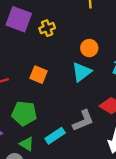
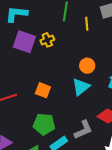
yellow cross: (47, 28) -> (47, 40), moved
green pentagon: (24, 113) -> (44, 124), moved

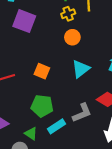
yellow cross: (47, 40) -> (68, 14), moved
orange circle: (87, 66) -> (72, 37), moved

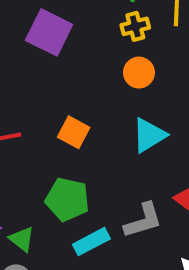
green triangle: (31, 134) -> (22, 239), moved

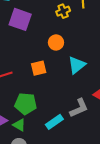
orange circle: (139, 73) -> (56, 42), moved
orange square: (74, 132) -> (39, 68), turned -35
green pentagon: (67, 199) -> (26, 104), moved

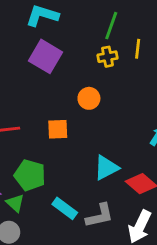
cyan triangle: (77, 65) -> (106, 168), moved
gray L-shape: (79, 108) -> (100, 216), moved
cyan rectangle: (54, 122) -> (65, 208), turned 60

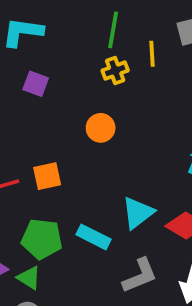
purple square: (45, 56) -> (36, 84), size x0.6
orange square: (58, 129) -> (47, 176), moved
cyan rectangle: (65, 208) -> (94, 237), moved

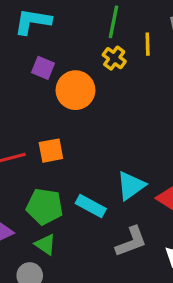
yellow cross: (115, 71) -> (114, 58), turned -35
orange circle: (101, 128) -> (75, 90), moved, size x1.5
green triangle: (29, 278) -> (45, 245), moved

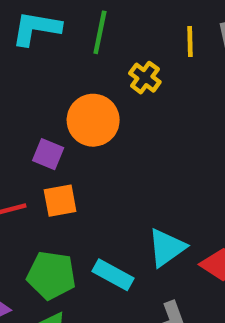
green line: (113, 22) -> (100, 32), moved
yellow line: (148, 44) -> (190, 41), moved
purple square: (43, 68) -> (48, 154), moved

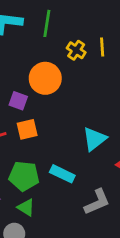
yellow line: (190, 41) -> (102, 47), moved
cyan triangle: (167, 248) -> (94, 139), moved

